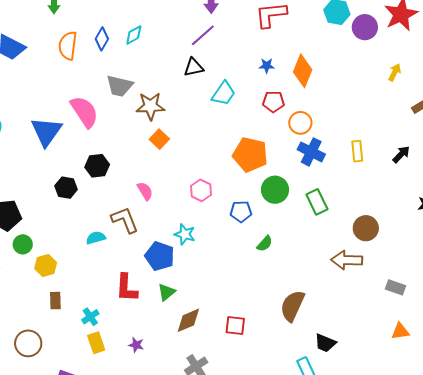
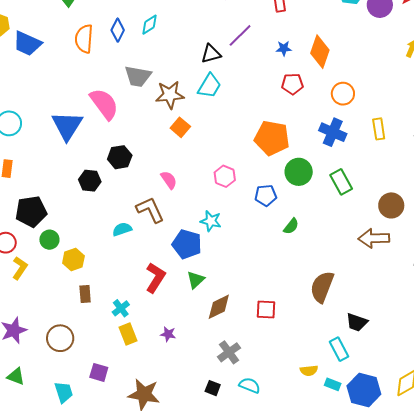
purple line: (203, 35) -> (240, 35), moved
cyan trapezoid: (224, 93) -> (209, 86), moved
orange circle: (300, 123) -> (343, 94), moved
red L-shape: (126, 288) -> (155, 278), turned -148

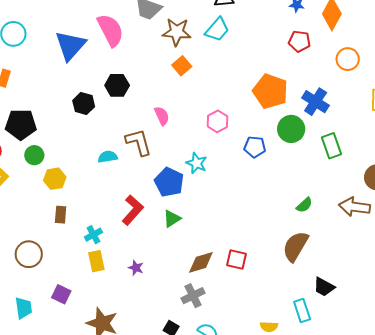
blue cross: (333, 132) -> (316, 102), moved
green semicircle: (291, 226) -> (304, 205), moved
brown diamond: (219, 307) -> (201, 262), moved

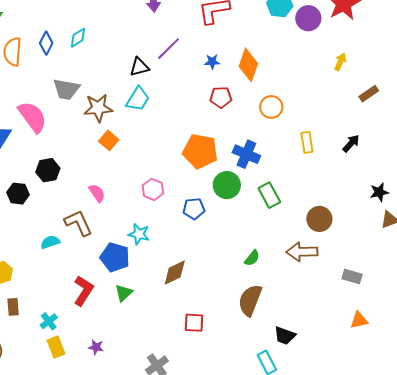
brown diamond: (201, 262) -> (175, 273), moved

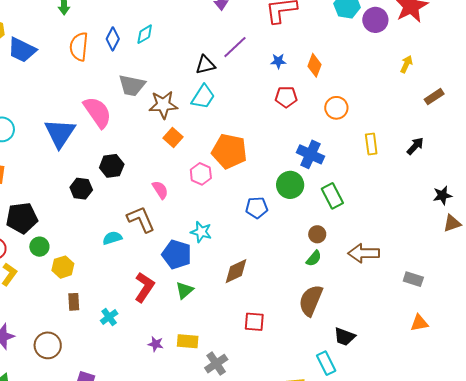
orange diamond: (248, 65) -> (314, 65), size x0.7
orange pentagon: (200, 151) -> (229, 151), moved
pink hexagon: (153, 189) -> (201, 174), moved
brown circle: (319, 219) -> (317, 234), moved, size x0.7
yellow rectangle: (56, 347) -> (188, 341), moved, turned -65

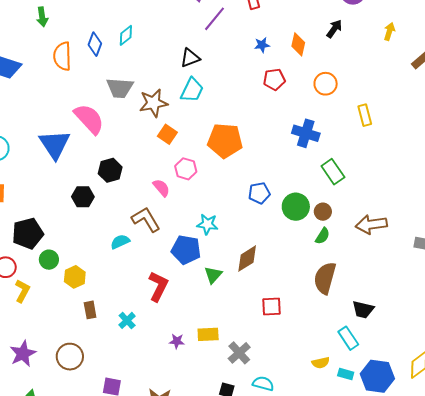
purple line: (235, 47) -> (214, 19), moved
black arrow: (415, 146) -> (334, 29), moved
pink hexagon: (201, 174) -> (186, 169), moved
green circle: (290, 185) -> (296, 207), moved
green triangle: (184, 290) -> (213, 275), moved

